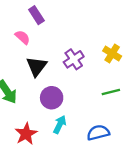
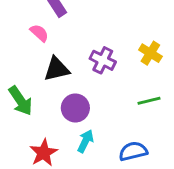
purple cross: (74, 59) -> (103, 60), turned -30
black triangle: (36, 66) -> (57, 69), turned 40

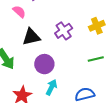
yellow cross: (150, 53) -> (97, 26), turned 35
purple cross: (103, 60) -> (64, 31), turned 30

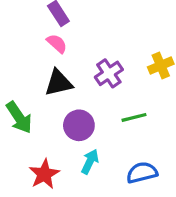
pink semicircle: (19, 12) -> (57, 43), moved
green line: (96, 59) -> (134, 117), moved

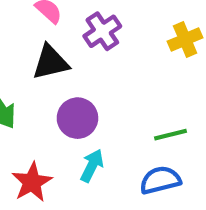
purple cross: (109, 73) -> (102, 31), moved
green line: (134, 117) -> (171, 135), moved

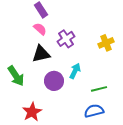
cyan arrow: (92, 166) -> (75, 71), moved

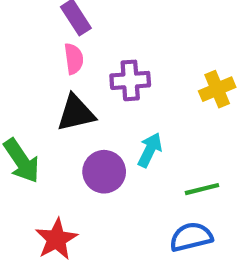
pink semicircle: (40, 29) -> (74, 59), turned 40
purple cross: (66, 39) -> (130, 80), turned 30

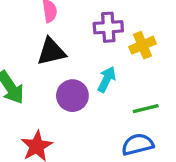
purple cross: (130, 80) -> (108, 27), moved
yellow cross: (217, 89) -> (142, 45), moved

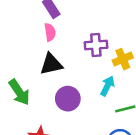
cyan arrow: (107, 79) -> (107, 86), moved

